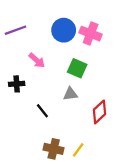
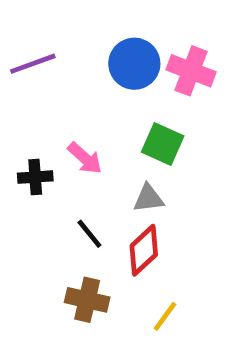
pink arrow: (37, 60) -> (85, 158), moved
red diamond: (99, 112) -> (144, 250), moved
brown cross: (54, 149) -> (87, 300), moved

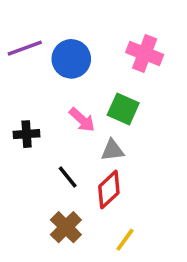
blue circle: (134, 64) -> (71, 59), moved
pink arrow: (85, 158) -> (82, 120), moved
brown cross: (87, 300) -> (66, 227), turned 32

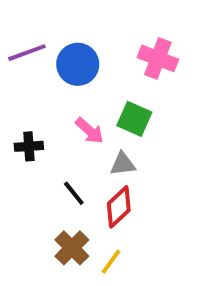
yellow line: (125, 240) -> (111, 262), moved

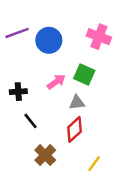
pink arrow: (89, 131) -> (56, 82), turned -78
black line: (74, 193) -> (31, 121), moved
yellow line: (111, 262) -> (94, 164), moved

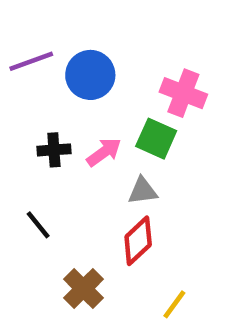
pink cross: (99, 37) -> (183, 93), moved
black cross: (18, 92) -> (54, 150), moved
black line: (31, 121) -> (38, 225), moved

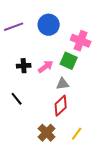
blue circle: (90, 75) -> (49, 25), moved
brown cross: (83, 289) -> (47, 133), moved

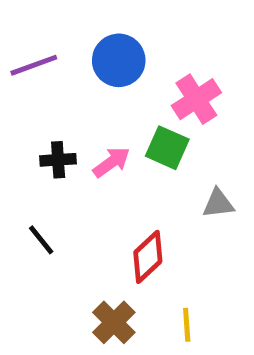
pink cross: (81, 41) -> (196, 99), turned 36
gray triangle: (63, 84) -> (218, 203), moved
yellow line: (77, 134) -> (187, 325), turned -40

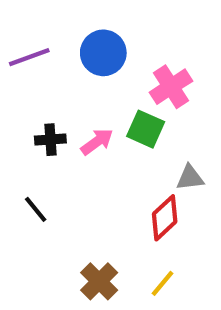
red diamond: (148, 257) -> (165, 218), moved
yellow line: (187, 325) -> (163, 283), turned 44

